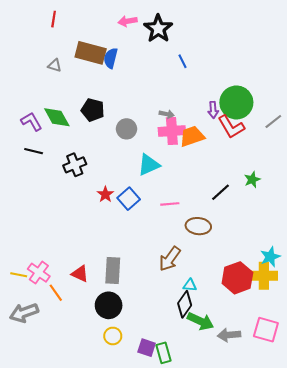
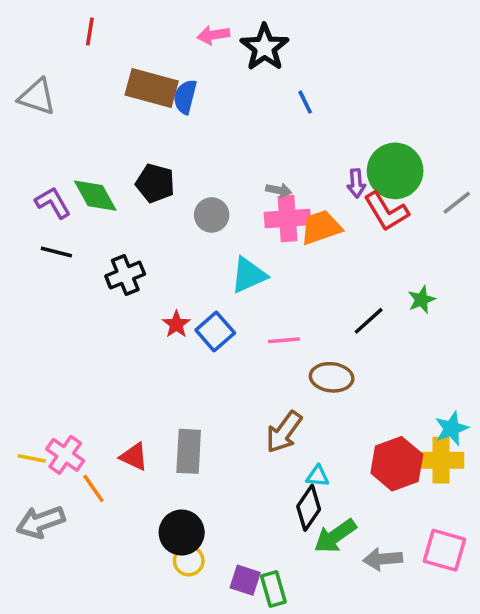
gray triangle: (55, 66) -> (37, 97), moved, size x1.6
black circle: (109, 305) -> (182, 533), moved
green arrow: (200, 321) -> (335, 536), turned 120

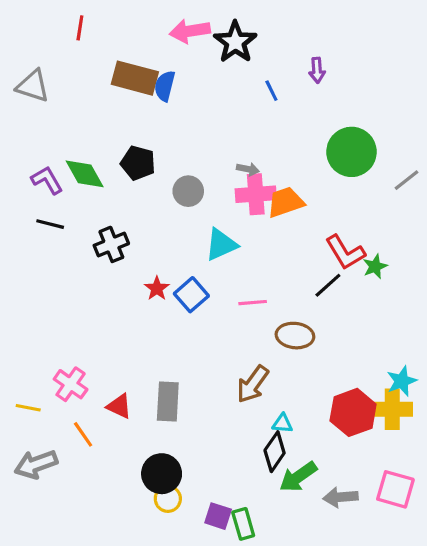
pink arrow: (213, 35) -> (190, 31), size x1.4
purple arrow: (356, 183) -> (317, 70), moved
red L-shape: (386, 211) -> (345, 252), moved
pink cross: (65, 455) -> (71, 384), moved

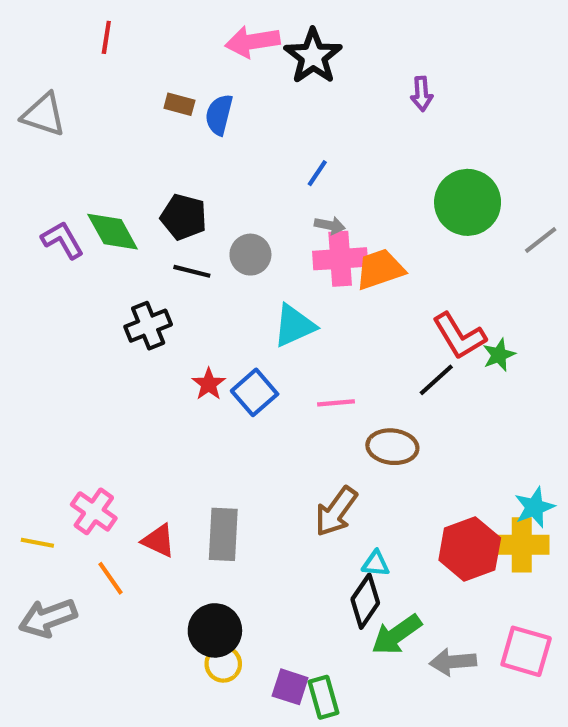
brown rectangle: (135, 78) -> (179, 104), size x0.5
blue line: (271, 91) -> (317, 173), moved, turned 60
black line: (50, 224) -> (192, 271), moved

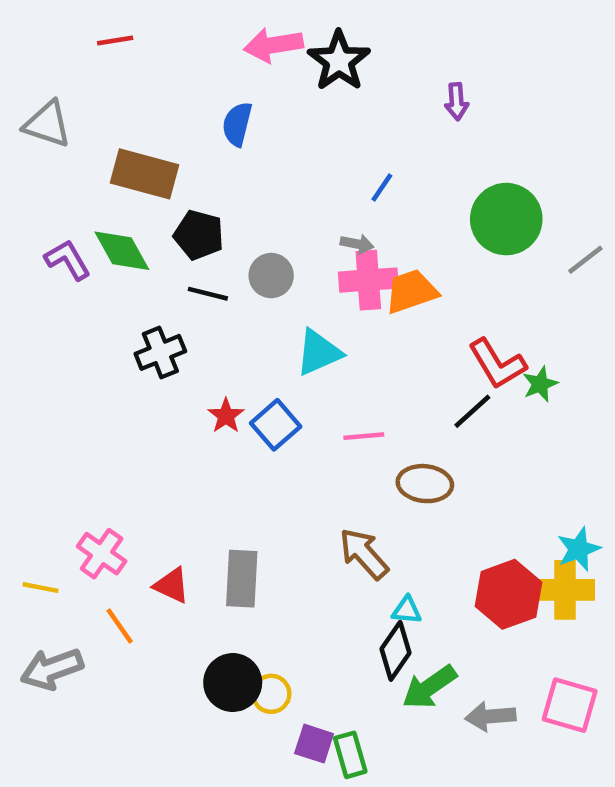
red line: (106, 37) -> (115, 40), turned 72
brown rectangle: (179, 104) -> (145, 174), moved, size x2.0
blue line: (317, 173) -> (382, 187), moved
brown arrow: (336, 511) -> (364, 554), turned 102
yellow circle: (223, 664) -> (271, 694), moved

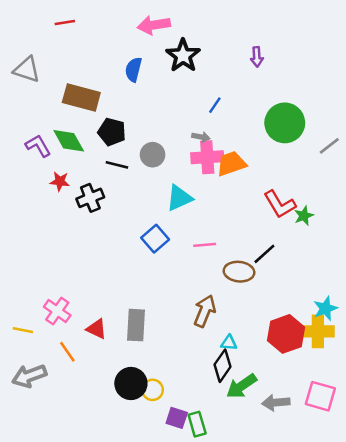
black star: (339, 61) -> (183, 56), moved
black line: (472, 411) -> (264, 254), moved
red star: (226, 416) -> (60, 181), moved, turned -30
brown arrow: (364, 554) -> (205, 311), turned 64

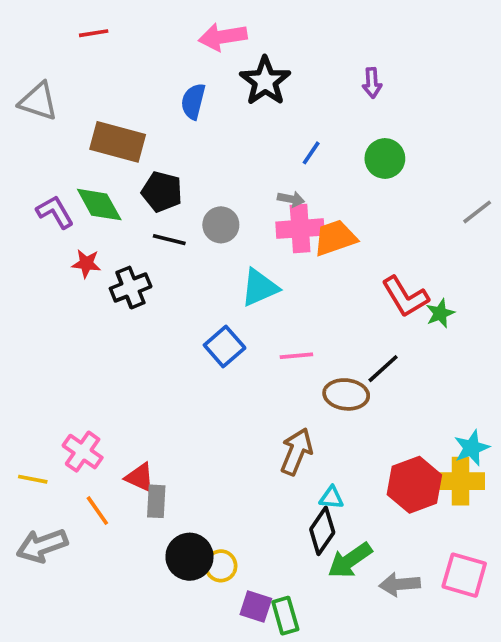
green circle: (285, 123) -> (385, 158), moved, size x0.7
gray rectangle: (136, 325) -> (156, 501), moved, size x0.7

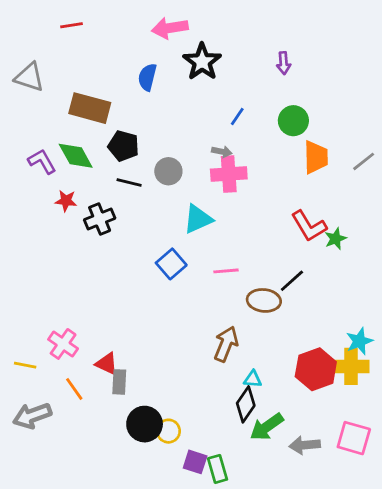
orange trapezoid: (335, 238) -> (316, 157), moved, turned 108

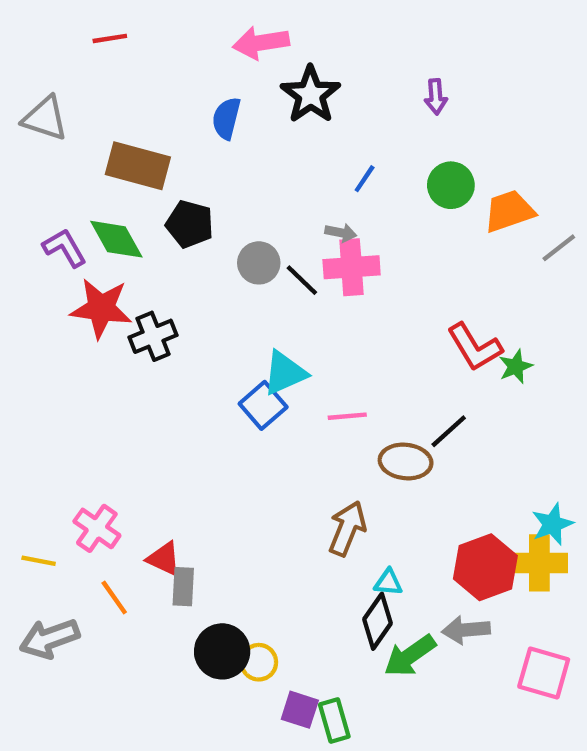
orange trapezoid: (316, 157) -> (509, 211), moved, turned -108
black line: (129, 182) -> (302, 280), moved, turned 30
red star: (66, 201) -> (101, 308), size x1.8
cyan triangle: (198, 219) -> (285, 373), moved
gray arrow: (305, 445) -> (466, 630), moved

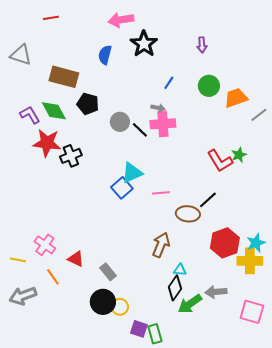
green star: (516, 367) -> (239, 155), moved
red hexagon: (485, 567) -> (225, 243), moved
gray rectangle: (183, 587) -> (108, 272), moved, turned -42

